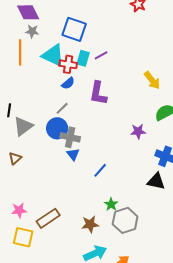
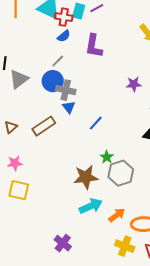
brown triangle: (15, 158) -> (11, 127), moved
brown rectangle: (48, 218) -> (44, 126), moved
brown star: (90, 224) -> (86, 177), size x1.4

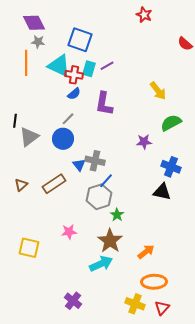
gray cross: (66, 90) -> (95, 161), moved
pink star: (15, 163) -> (69, 232), moved
gray hexagon: (121, 173) -> (99, 197), moved
brown star: (86, 177) -> (110, 241), moved, turned -30
orange arrow: (117, 215) -> (146, 252), moved

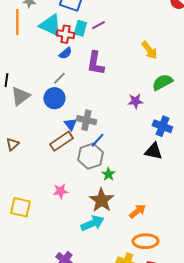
brown rectangle: (54, 184) -> (61, 141), moved

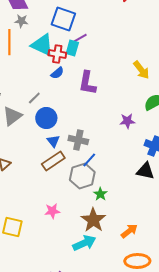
purple line: (98, 25) -> (80, 38), moved
gray line: (59, 78) -> (34, 98), moved
blue triangle: (70, 124) -> (53, 141), moved

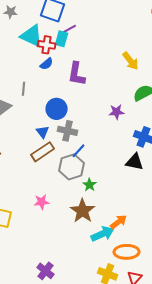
gray line: (34, 98) -> (24, 89), turned -40
blue circle: (46, 118) -> (57, 109), moved
cyan arrow: (84, 243) -> (103, 234), moved

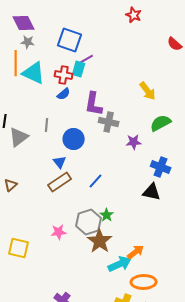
cyan triangle: (32, 36) -> (34, 73), moved
gray line: (24, 89) -> (47, 125), moved
gray cross: (68, 131) -> (109, 122), moved
gray hexagon: (72, 167) -> (89, 222), moved

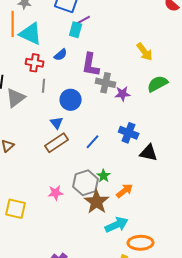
red cross: (64, 75) -> (35, 63), moved
purple star: (134, 142) -> (123, 94), moved
blue cross: (161, 167) -> (129, 133), moved
orange arrow: (136, 252) -> (125, 191), moved

